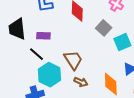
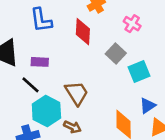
brown arrow: (81, 82) -> (72, 127), moved

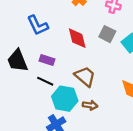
red diamond: (83, 32) -> (77, 38), moved
purple rectangle: (40, 62) -> (47, 60), turned 32

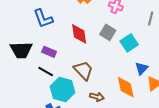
black trapezoid: (17, 61) -> (21, 50), turned -75
brown arrow: (90, 105) -> (97, 97), moved

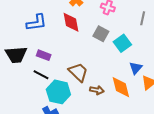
blue L-shape: (43, 19) -> (36, 23), turned -75
red diamond: (79, 34) -> (71, 22), moved
brown arrow: (97, 97) -> (97, 90), moved

